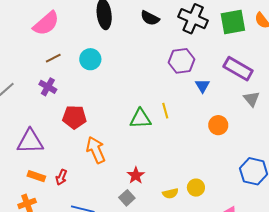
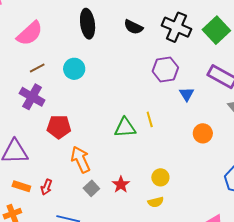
green square: (233, 22) -> (216, 30), turned -32
purple cross: (48, 87) -> (32, 97), size x1.4
yellow circle: (196, 188) -> (160, 177), moved
gray square: (127, 198) -> (91, 188), moved

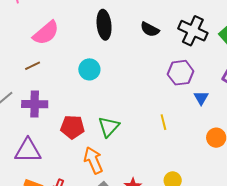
brown line: (37, 68) -> (33, 66), moved
purple cross: (32, 97) -> (35, 104), moved, turned -30
green triangle: (125, 128) -> (109, 127), moved, turned -45

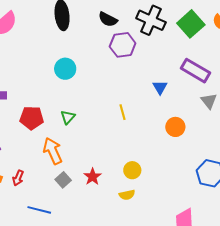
cyan circle: (89, 69) -> (65, 69), moved
purple hexagon: (181, 73) -> (123, 45), moved
green triangle: (109, 127) -> (68, 117), size x0.7

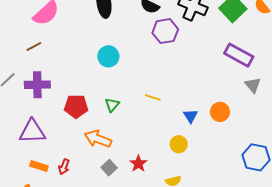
blue triangle: (160, 87) -> (191, 116), moved
yellow line: (123, 112) -> (153, 97), moved, turned -56
orange arrow: (53, 151) -> (98, 139), turned -44
yellow circle: (132, 170) -> (179, 144), moved

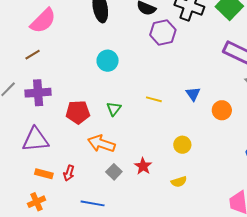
blue triangle: (191, 116) -> (193, 94), moved

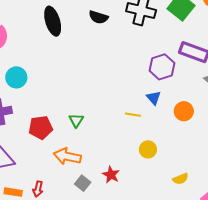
purple hexagon: (163, 32) -> (162, 67), moved
cyan circle: (108, 61) -> (16, 77), moved
yellow line: (154, 99) -> (133, 115), moved
yellow semicircle: (179, 182) -> (181, 179), moved

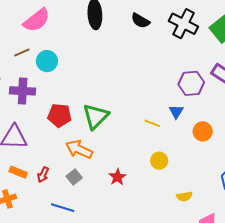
green triangle: (76, 120) -> (96, 116), size x1.8
gray square: (83, 183) -> (74, 177), moved

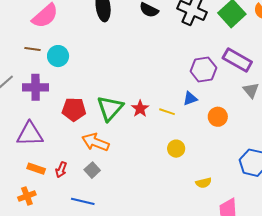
brown line: (22, 52) -> (33, 49), turned 35
blue triangle: (176, 112) -> (190, 99), turned 42
red star: (117, 177) -> (140, 109), moved

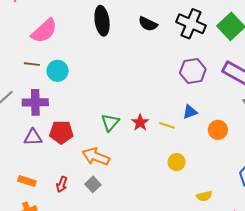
purple hexagon: (203, 69) -> (193, 71), moved
green triangle: (110, 108) -> (110, 122), size x0.7
red pentagon: (74, 109) -> (61, 132), moved
purple triangle: (30, 134) -> (33, 137), moved, size x0.7
orange rectangle: (36, 169) -> (27, 181), moved

